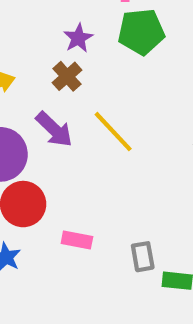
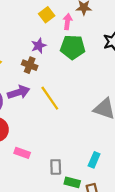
brown cross: (67, 76) -> (30, 65), turned -35
purple arrow: (54, 129) -> (19, 92), turned -70

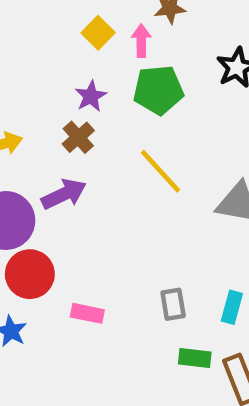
brown cross: (30, 65) -> (78, 137), turned 35
yellow line: (50, 98) -> (160, 171), moved
gray rectangle: (56, 167) -> (173, 304), moved

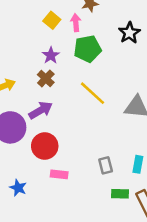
red circle: (30, 274) -> (45, 146), moved

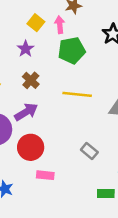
purple star: (51, 55) -> (26, 49), moved
yellow line: (92, 93) -> (77, 94), turned -36
gray rectangle: (106, 165) -> (89, 151), moved, turned -35

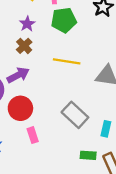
purple star: (26, 49) -> (27, 24), moved
gray rectangle: (89, 151) -> (75, 115), size x1.6
pink rectangle: (45, 175) -> (33, 135), turned 63

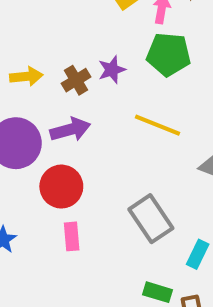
purple star: (27, 24) -> (112, 70), moved
brown cross: (24, 46) -> (76, 80), moved

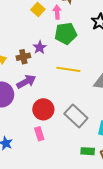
brown cross: (76, 80) -> (23, 57), turned 32
red circle: (61, 187) -> (43, 109), moved

